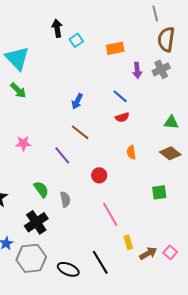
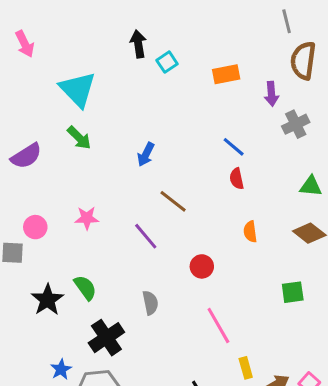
gray cross: (161, 69) -> (296, 124), moved
purple arrow: (137, 70) -> (271, 94), moved
blue arrow: (77, 101) -> (146, 154), moved
red semicircle: (122, 117) -> (237, 179), turned 96
green semicircle: (41, 189) -> (85, 288), moved

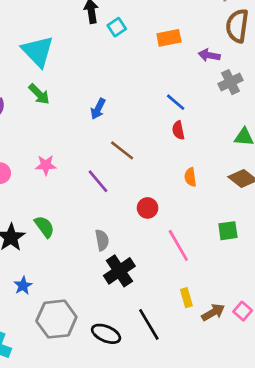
purple arrow: (271, 94) -> (209, 55), turned 105
pink line: (218, 325) -> (178, 245), moved
black cross: (106, 338) -> (119, 271), moved
blue star: (61, 369) -> (23, 286), moved

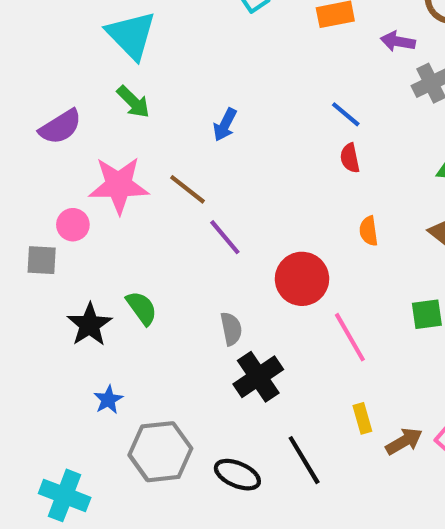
brown line: (122, 150) -> (187, 189), moved
pink star: (46, 165) -> (119, 185), moved, size x1.8
red circle: (148, 208) -> (302, 279), size x1.6

